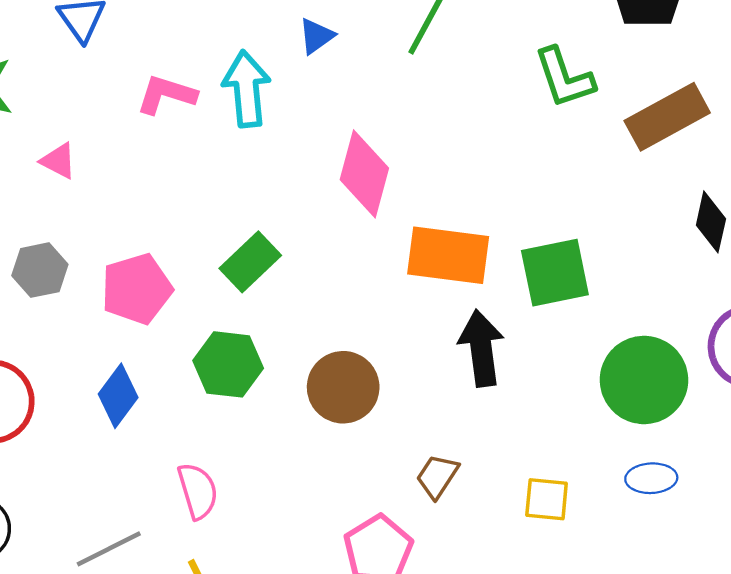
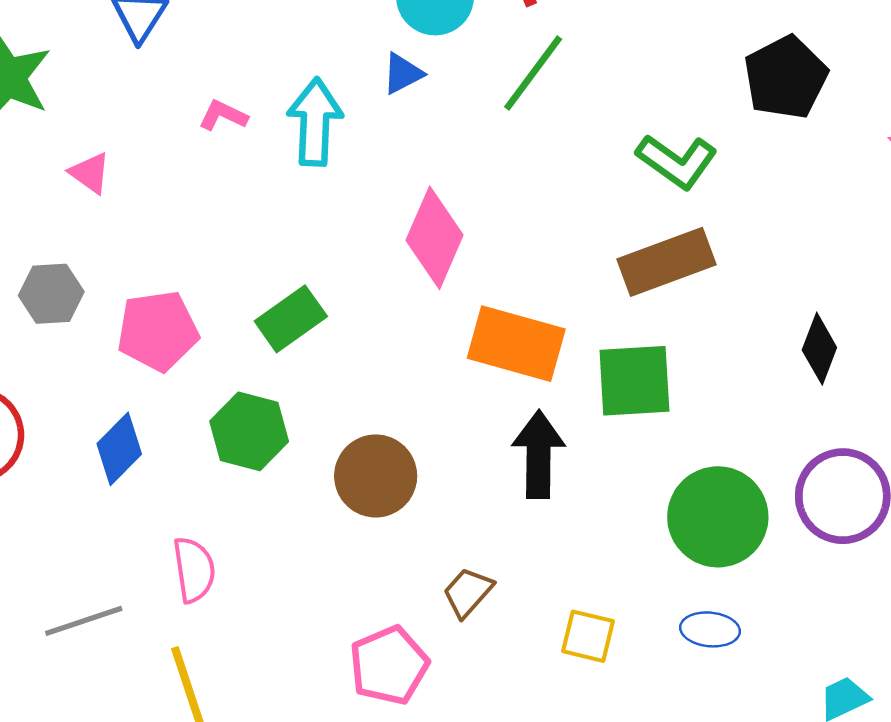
green L-shape: (564, 78) -> (677, 161), turned -44
pink L-shape: (166, 95) -> (223, 115), size x0.7
brown rectangle: (667, 117) -> (666, 262), moved

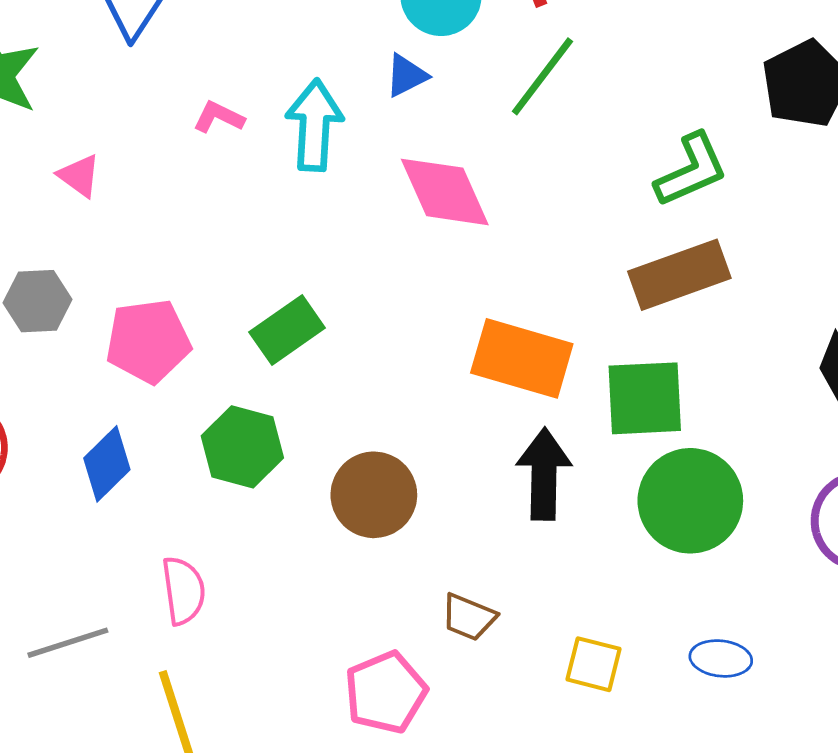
green L-shape: (677, 161) -> (691, 170), turned -60
pink diamond: (435, 238) -> (445, 192), moved, turned -48
green circle: (718, 517) -> (690, 501), moved
brown trapezoid: (468, 592) -> (469, 617), turned -110

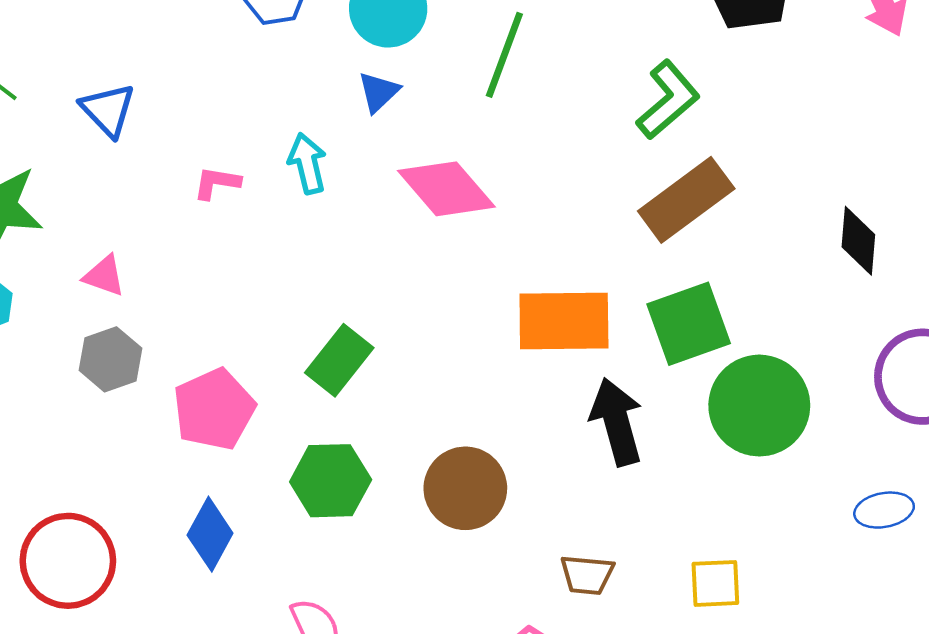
cyan arrow: (314, 125) -> (307, 163), size x0.7
gray hexagon: (38, 301) -> (110, 359), moved
blue ellipse: (721, 658) -> (884, 510), moved

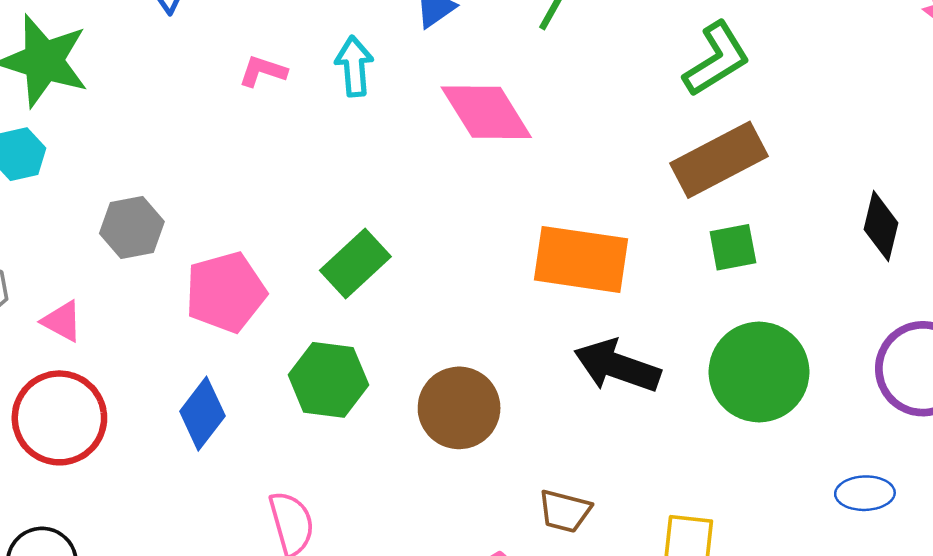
pink triangle: (104, 276) -> (62, 321), moved
green square: (689, 324) -> (733, 247), moved, size x0.6
black arrow: (617, 422) -> (617, 366), turned -64

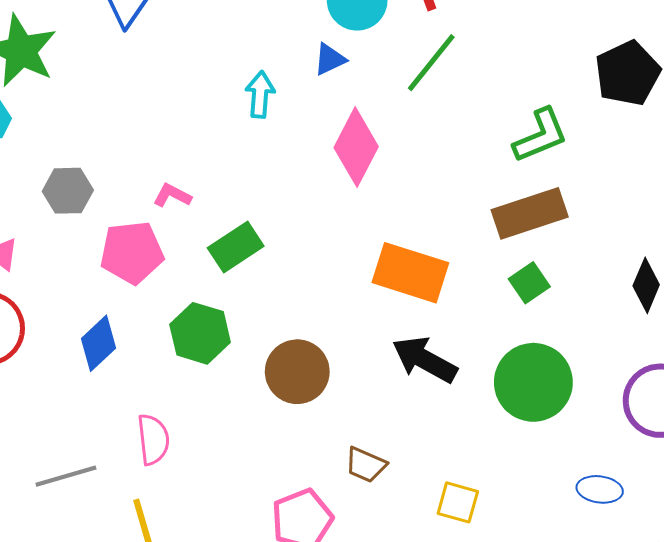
pink L-shape: (263, 71) -> (172, 195), moved
pink diamond: (486, 112) -> (356, 147), turned 50
green square: (733, 247) -> (529, 283), turned -33

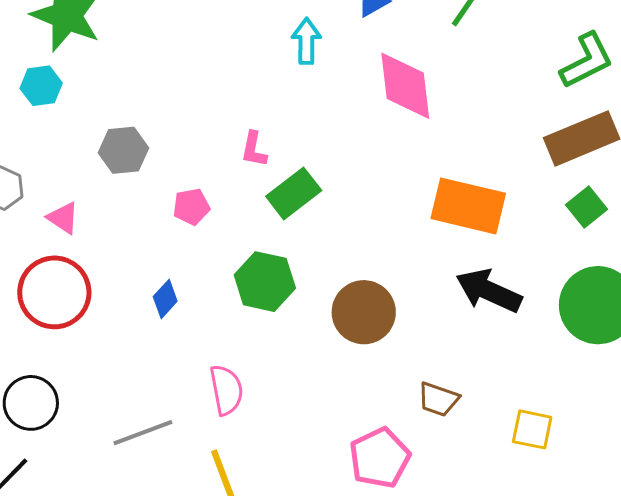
pink diamond: (356, 147) -> (405, 86), turned -30
pink L-shape: (172, 195) -> (254, 149), moved, turned -102
pink pentagon: (132, 252) -> (191, 207), size x0.6
blue diamond: (99, 343) -> (165, 299), size x0.7

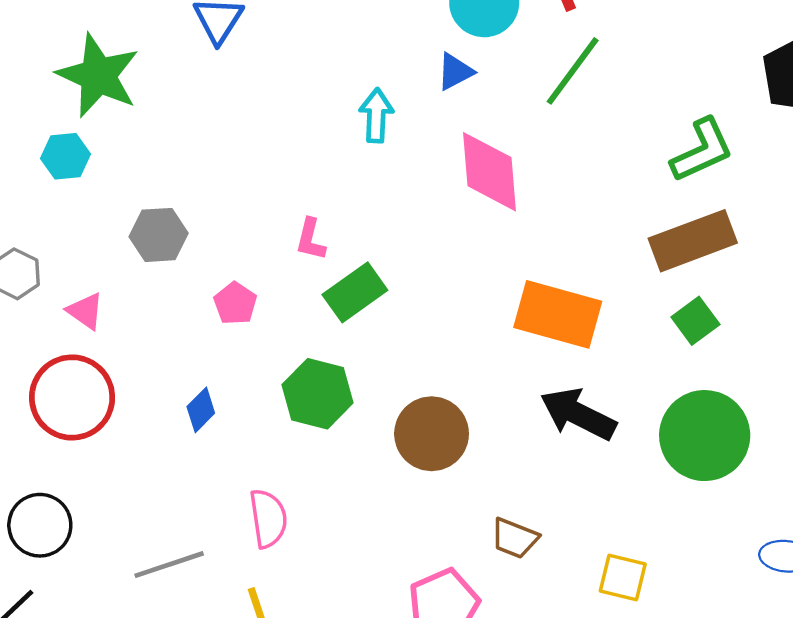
pink pentagon: (191, 207) -> (235, 303), turned -30

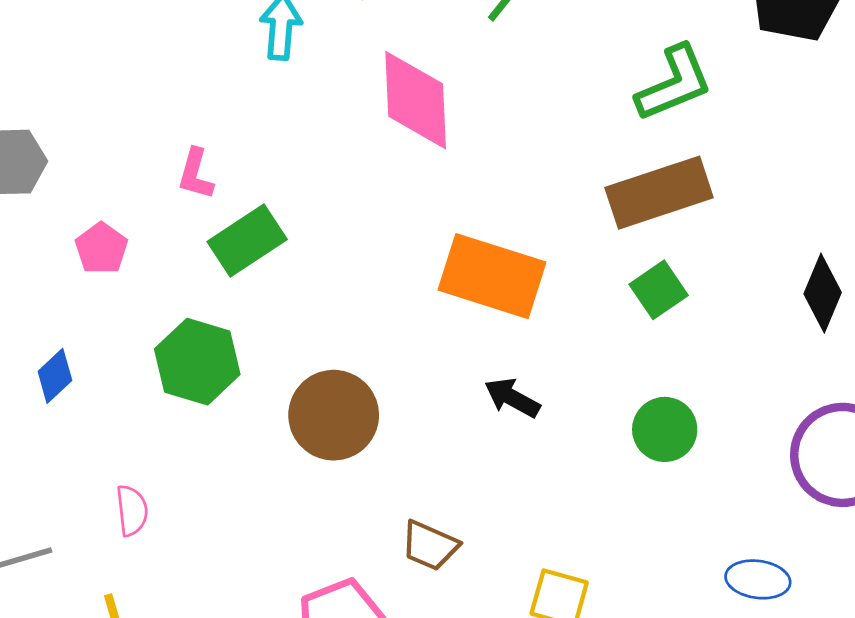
black arrow: (578, 414) -> (512, 398), size x0.6
green circle: (705, 436) -> (665, 429), size x0.6
pink semicircle: (268, 518) -> (132, 510), size x0.7

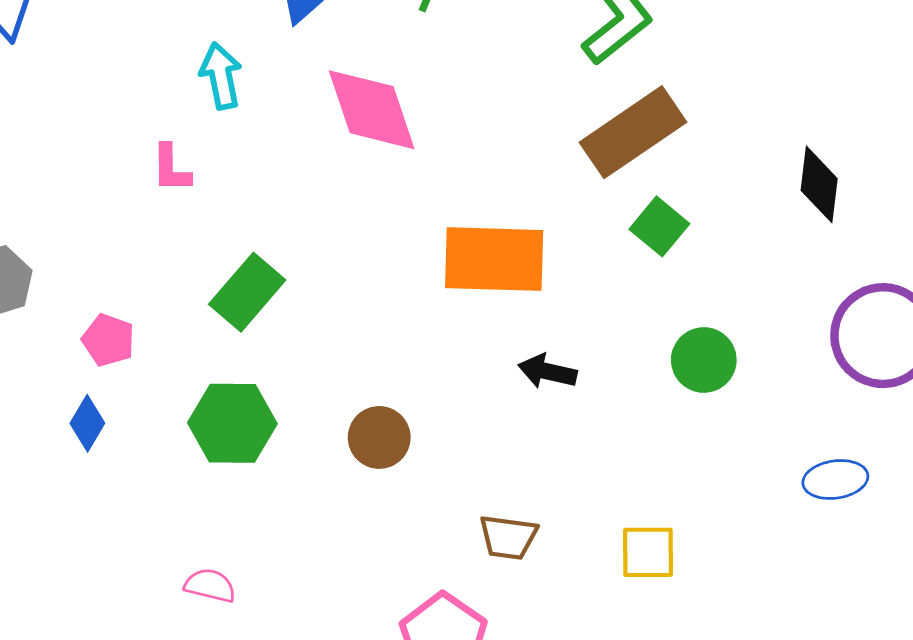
pink L-shape: (196, 174) -> (171, 168), moved
blue diamond: (55, 376) -> (87, 423), moved
brown circle: (334, 415) -> (379, 437), size x0.7
pink semicircle: (132, 510) -> (210, 585), turned -54

